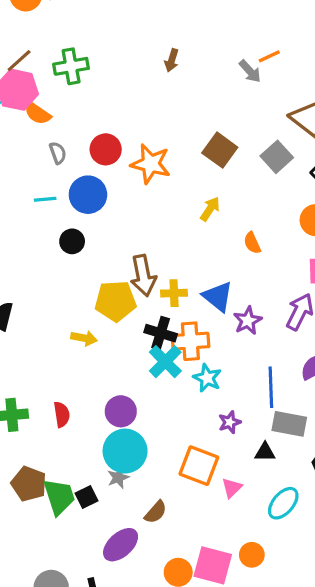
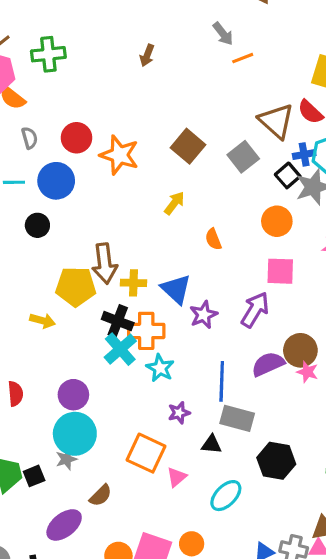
gray arrow: (250, 71) -> (223, 34), moved

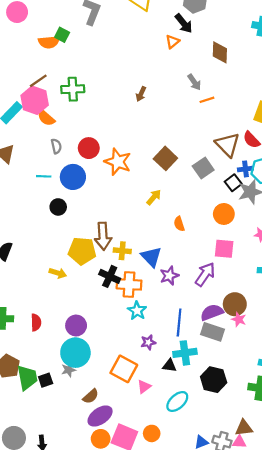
cyan cross: (120, 349) -> (185, 353), moved, turned 30
gray rectangle: (237, 418) -> (212, 332), moved
purple ellipse: (64, 525) -> (100, 416), moved

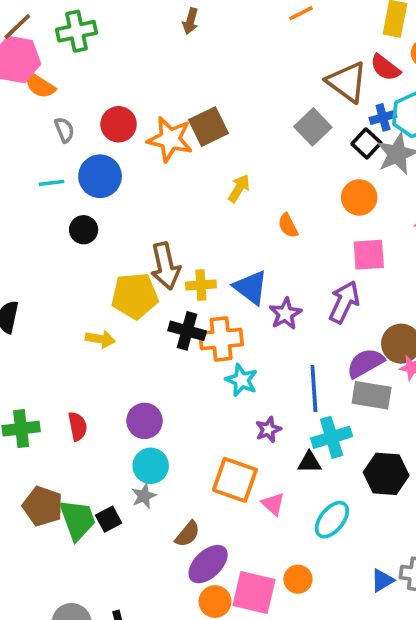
brown square: (165, 158) -> (209, 127), moved, turned 30
cyan circle: (75, 353) -> (151, 466), size x0.7
pink triangle: (144, 387) -> (273, 504), turned -32

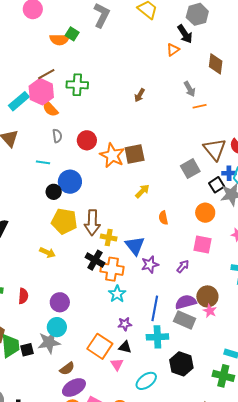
blue circle: (100, 176) -> (70, 182), moved
yellow pentagon: (135, 296) -> (64, 221), moved
purple arrow: (344, 302) -> (183, 266), size x0.6
black triangle: (309, 462) -> (125, 347), moved
gray star: (144, 496) -> (49, 342), size x1.6

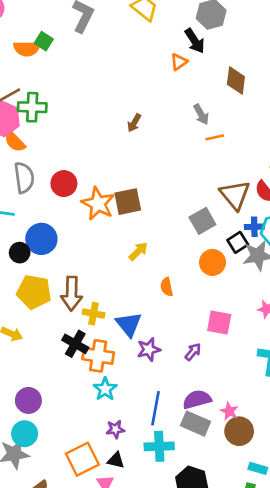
green cross: (77, 85) -> (32, 107), moved
gray semicircle: (57, 136) -> (24, 178), size x1.6
orange circle: (205, 213) -> (213, 262), moved
brown circle: (207, 296) -> (239, 431), moved
orange square: (100, 346) -> (82, 459), turned 30

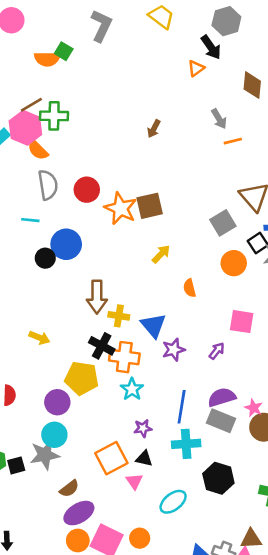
yellow pentagon: (34, 292) -> (82, 378), moved

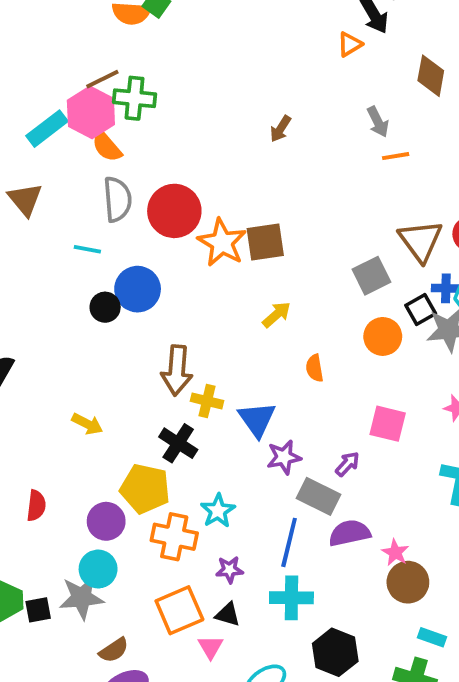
red circle: (87, 190) -> (174, 211), size x1.4
orange cross: (124, 357) -> (174, 537), moved
gray rectangle: (221, 421) -> (318, 496), moved

